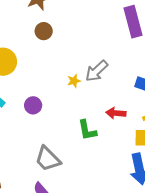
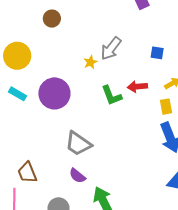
purple circle: (33, 105) -> (54, 93), size x1.8
green L-shape: (87, 130) -> (112, 95), moved

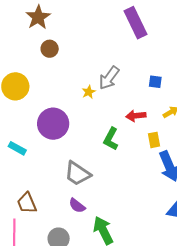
cyan rectangle: (17, 94) -> (17, 148), moved
green L-shape: (112, 95) -> (111, 139), moved, turned 50
yellow rectangle: (166, 107) -> (154, 140), moved

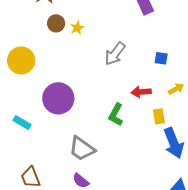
yellow star: (89, 92) -> (77, 28), moved

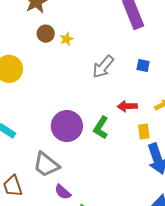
blue square: (161, 58) -> (143, 65), moved
purple circle: (58, 98) -> (67, 126), moved
gray trapezoid: (82, 149) -> (46, 165), moved

